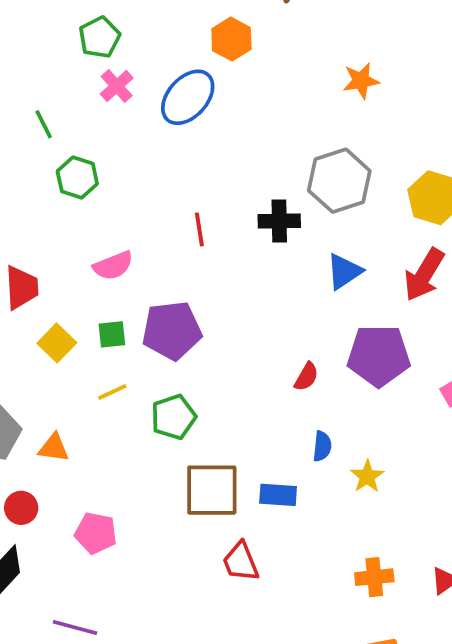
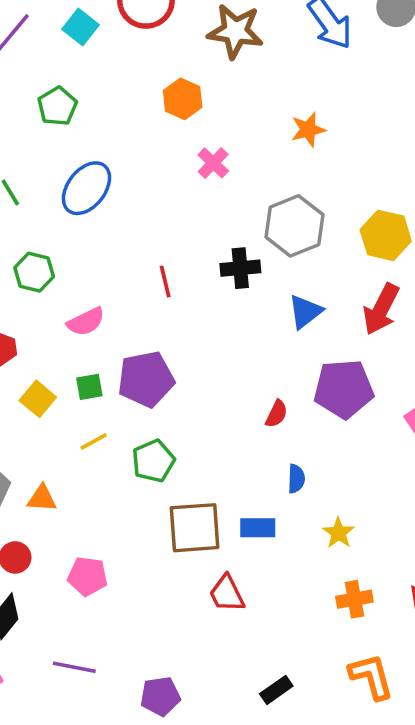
pink cross: (117, 86) -> (213, 163), moved
blue ellipse: (188, 97) -> (87, 188), moved
green hexagon: (77, 178) -> (34, 272), moved
yellow star: (367, 476) -> (339, 533), moved

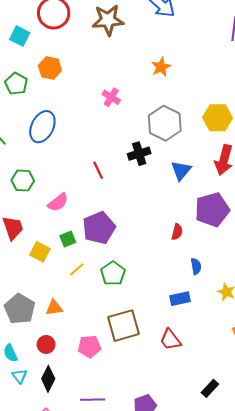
orange hexagon: (183, 99) -> (50, 68), moved
brown square: (195, 528) -> (123, 326), moved

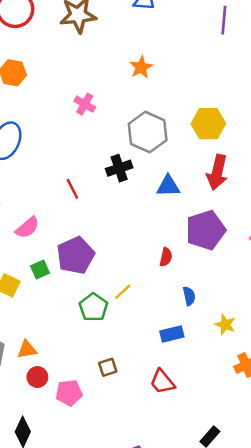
blue triangle: (181, 170) -> (168, 186), turned 50
yellow line: (77, 269) -> (123, 292), moved
brown square: (123, 326) -> (108, 367), size x0.5
red circle: (46, 344) -> (37, 377), moved

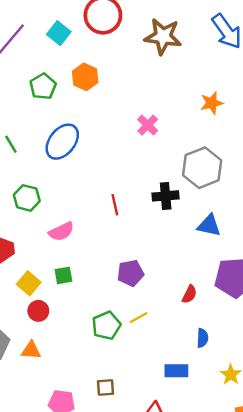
purple pentagon: (76, 255) -> (131, 273), moved, size x0.7
red circle: (37, 377) -> (38, 311), moved

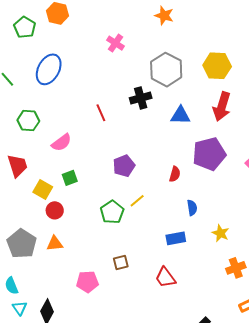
orange star: (212, 103) -> (164, 15), turned -30

